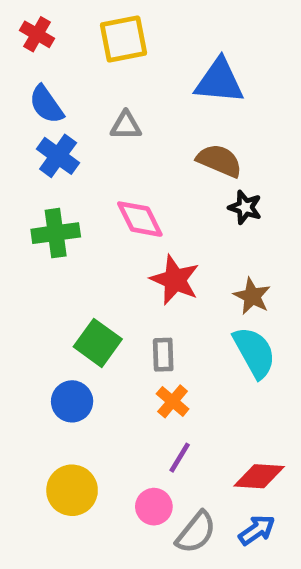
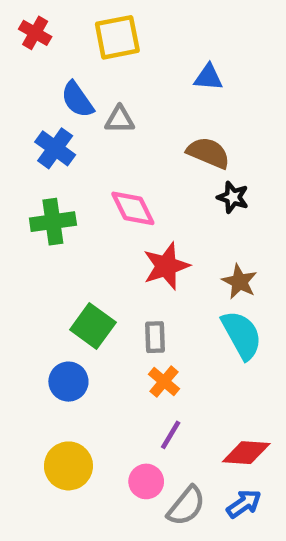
blue triangle: (219, 81) -> (208, 77), size x0.6
blue semicircle: (46, 104) -> (77, 99), moved
red star: (175, 280) -> (166, 266), turned 30

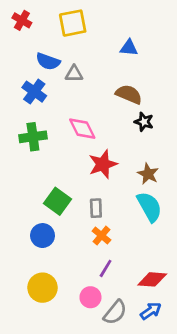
blue semicircle: (77, 99) -> (48, 61), turned -35

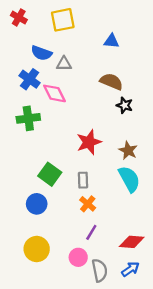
pink diamond: (82, 129) -> (54, 93), moved
gray semicircle: (115, 312) -> (100, 270), turned -50

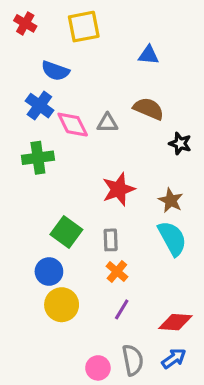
gray triangle: (64, 64) -> (107, 123), moved
black star: (125, 105) -> (180, 144), moved
yellow circle: (37, 249) -> (62, 305), moved
pink circle: (78, 257) -> (98, 368), moved

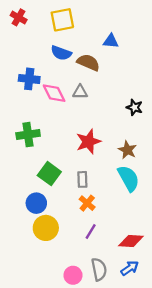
blue semicircle: (55, 71) -> (61, 53), moved
blue cross: (39, 106) -> (29, 79), turned -30
brown semicircle: (149, 109) -> (88, 62), moved
green cross: (38, 158) -> (28, 135), moved

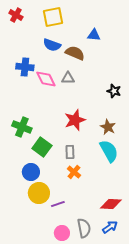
green cross: (28, 135) -> (22, 127), moved, turned 30
purple line: (91, 232) -> (58, 204), moved, turned 40

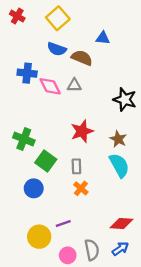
yellow square: (53, 17) -> (58, 18), turned -30
black star: (114, 91) -> (125, 99), size x1.5
yellow circle: (39, 193) -> (39, 237), moved

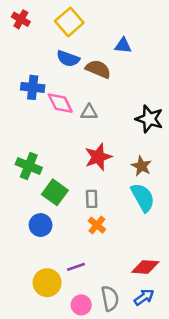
gray triangle: (74, 85) -> (89, 112), moved

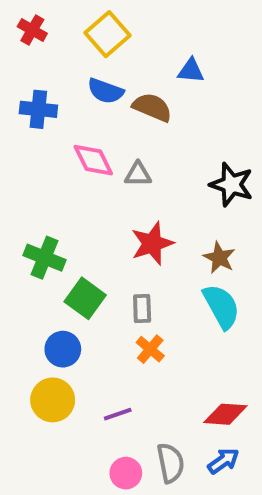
blue cross: (33, 87) -> (38, 109), moved
yellow circle: (47, 283) -> (53, 400), moved

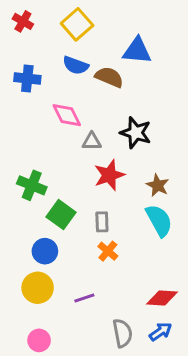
blue triangle: (191, 71) -> (137, 51), size x1.5
gray triangle: (138, 174) -> (92, 141), moved
black star: (231, 184) -> (136, 133), moved
pink circle: (126, 473) -> (39, 340), moved

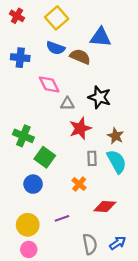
gray rectangle: (102, 222) -> (92, 158), moved
yellow circle: (38, 288) -> (28, 225), moved
red diamond: (162, 298) -> (105, 207), moved

